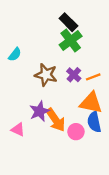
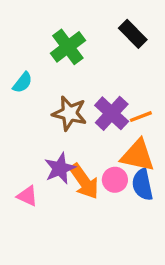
black rectangle: (68, 22) -> (133, 34), moved
green cross: (71, 40) -> (68, 47), moved
purple cross: (74, 75) -> (112, 113), size x1.5
pink circle: (76, 132) -> (115, 180), moved

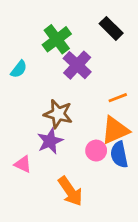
brown star: (70, 113) -> (58, 114), moved
purple cross: (112, 113) -> (77, 65), moved
orange triangle: (138, 155) -> (115, 130), turned -36
orange arrow: (84, 181) -> (70, 191), moved

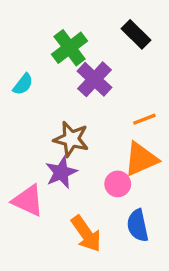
blue semicircle: (119, 155) -> (138, 225), moved
pink triangle: (23, 164) -> (28, 201), size x1.5

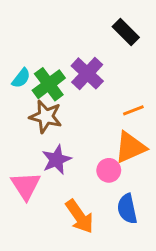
green cross: (70, 48) -> (49, 84), moved
brown star: (71, 139) -> (46, 117), moved
pink triangle: (28, 201) -> (26, 186), turned 32

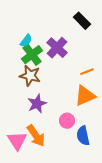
cyan semicircle: (21, 78) -> (26, 41), moved
pink circle: (109, 170) -> (67, 121), moved
pink triangle: (26, 186) -> (17, 141), moved
orange arrow: (80, 216) -> (36, 136), moved

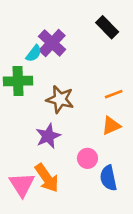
purple cross: (57, 48) -> (52, 43), moved
green cross: (32, 55) -> (18, 81), moved, turned 35
brown star: (30, 76) -> (60, 99), moved
orange triangle: (85, 96) -> (111, 126), size x0.7

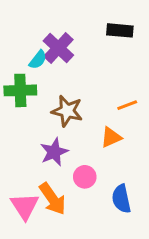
black rectangle: (107, 27) -> (120, 30), turned -40
orange triangle: (111, 126) -> (111, 137), moved
pink circle: (87, 158) -> (85, 177), moved

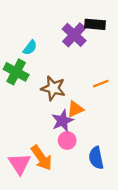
purple cross: (58, 48) -> (74, 35), moved
green cross: (20, 90) -> (16, 72), turned 30
orange triangle: (111, 137) -> (75, 109), moved
purple star: (54, 152) -> (62, 121), moved

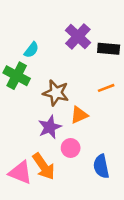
black rectangle: (95, 24) -> (109, 49), moved
purple star: (62, 121) -> (50, 127), moved
pink triangle: (20, 164) -> (20, 173), turned -35

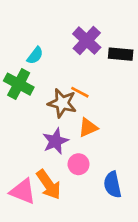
orange line: (106, 88) -> (80, 92), moved, turned 49

